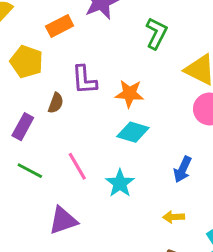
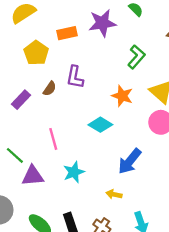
orange star: (130, 94) -> (122, 96), moved
blue arrow: (183, 169) -> (130, 161), size x1.4
green line: (30, 171) -> (15, 155), moved
cyan star: (120, 183) -> (74, 172), moved

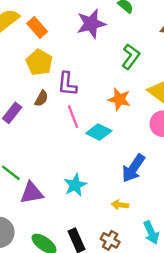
orange rectangle: (67, 33) -> (37, 28), moved, turned 66
yellow pentagon: (36, 53) -> (39, 62), moved
pink line: (53, 139) -> (73, 117), moved

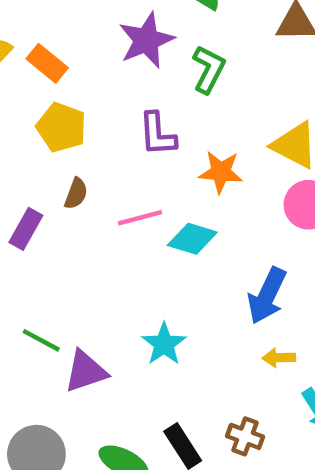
green L-shape: (131, 57) -> (209, 69), moved
purple L-shape: (67, 84) -> (157, 134), moved
pink line: (73, 117) -> (140, 218), turned -75
yellow arrow: (120, 205) -> (279, 358), moved

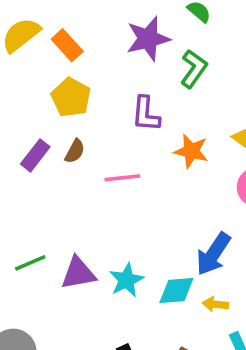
purple rectangle: (26, 229) -> (35, 155), moved
cyan diamond: (192, 239) -> (176, 290), moved, turned -30
green line: (41, 340) -> (30, 263), turned -60
purple triangle: (86, 371) -> (78, 273), moved

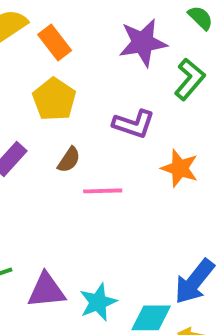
purple L-shape: (146, 114) -> (134, 124), turned -81
brown semicircle: (75, 151) -> (69, 160), moved

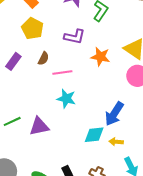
cyan star: (98, 302) -> (66, 99), moved, turned -30

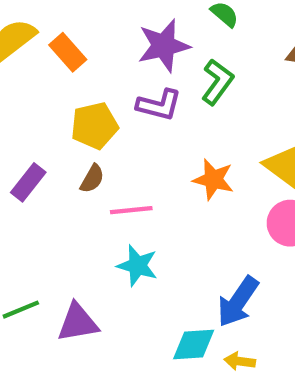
yellow pentagon: (33, 28) -> (94, 126), moved, turned 30
purple L-shape: (74, 37) -> (159, 105), moved

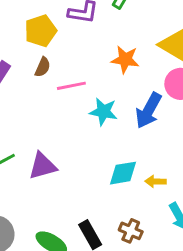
cyan star: (137, 266) -> (103, 112), moved
blue arrow: (238, 302) -> (148, 110), moved

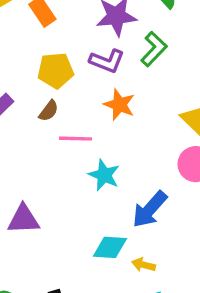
orange star: (125, 59) -> (119, 105), moved
blue arrow: (148, 110) -> (150, 209), moved

